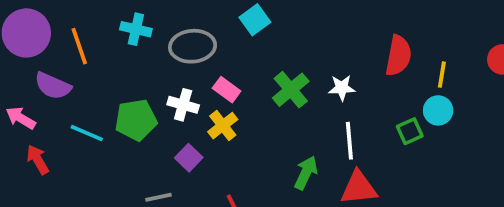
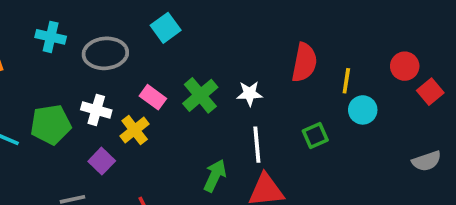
pink rectangle: (227, 90) -> (153, 97), moved
cyan circle: (438, 110) -> (363, 110), moved

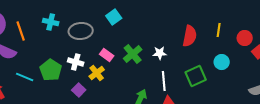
yellow line: (346, 81) -> (219, 30), moved
green pentagon: (51, 125) -> (51, 70), turned -30
green square: (315, 135) -> (196, 76), size x1.5

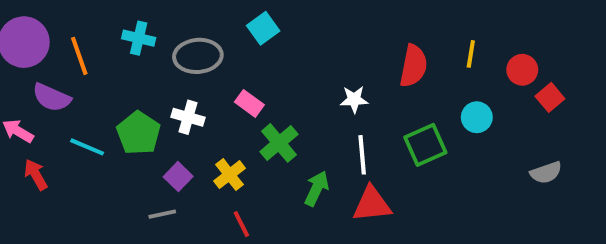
green cross: (133, 54) -> (279, 143), moved
yellow cross: (97, 73) -> (230, 175), moved
purple square: (79, 90) -> (178, 177), moved

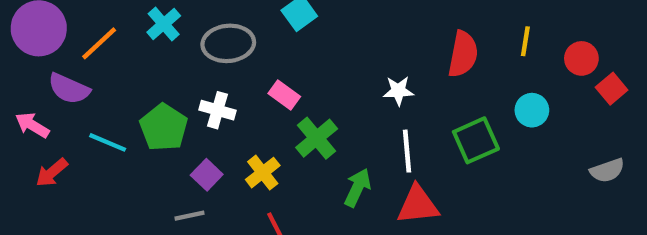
cyan cross: (139, 38) -> (164, 24), turned 36
orange line: (79, 56) -> (99, 43), turned 66
red arrow: (36, 175) -> (52, 173), turned -100

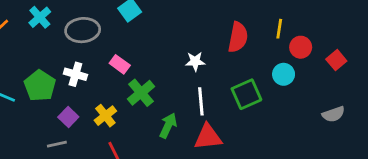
red circle: (581, 58) -> (301, 47), moved

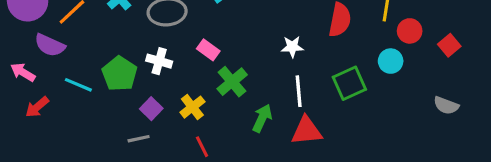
gray semicircle: (333, 114) -> (446, 105), turned 40

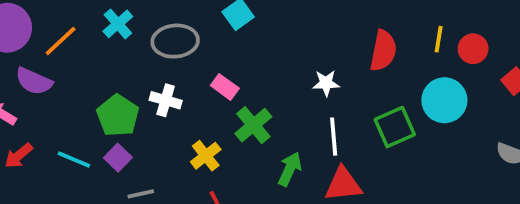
red circle: (410, 31) -> (473, 49), moved
cyan circle: (391, 61) -> (444, 100), size x1.5
cyan line: (78, 85) -> (74, 159), moved
purple square: (151, 109) -> (118, 158), moved

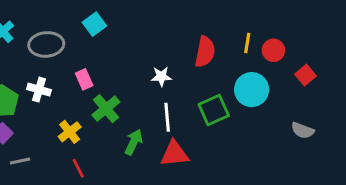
pink rectangle: (225, 87) -> (84, 79), turned 30

